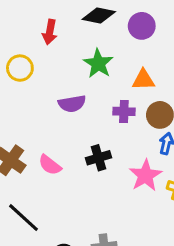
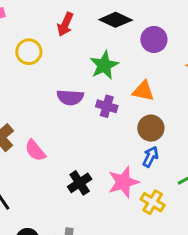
purple cross: (124, 111) -> (107, 106), moved
black cross: (98, 158) -> (80, 183), moved, turned -30

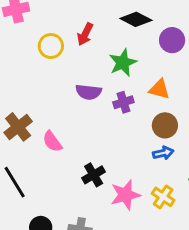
red arrow: (65, 24) -> (85, 34), moved
purple cross: (107, 106) -> (123, 102), turned -36
blue arrow: (151, 157) -> (163, 153), turned 48
pink star: (123, 182) -> (125, 195), moved

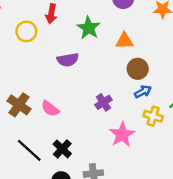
purple cross: (123, 102) -> (103, 102), moved
black cross: (94, 175) -> (62, 149), moved
yellow cross: (163, 197) -> (153, 116), moved

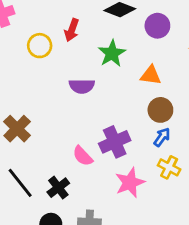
blue arrow: (143, 92) -> (162, 137), turned -35
purple cross: (103, 102) -> (115, 142), size x1.5
pink semicircle: (50, 109) -> (83, 156), moved

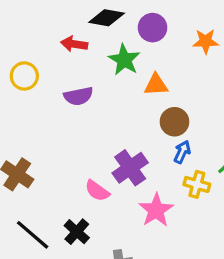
red arrow: (72, 30) -> (74, 44), moved, turned 90
green star: (112, 53) -> (124, 60), moved
purple semicircle: (82, 86) -> (78, 96), moved

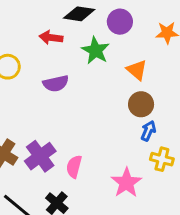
orange triangle: (156, 85) -> (137, 70), moved, turned 45
purple cross: (130, 168) -> (40, 156), moved
pink semicircle: (97, 191) -> (74, 167), turned 70

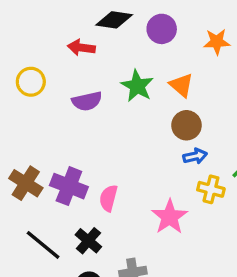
green star: (96, 51) -> (137, 86), moved
blue arrow: (148, 131) -> (195, 156), turned 54
purple cross: (40, 156) -> (69, 186), turned -32

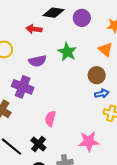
orange triangle: (181, 85) -> (105, 49), moved
purple cross: (69, 186) -> (23, 87), moved
pink star: (170, 217) -> (89, 142), moved, turned 30

